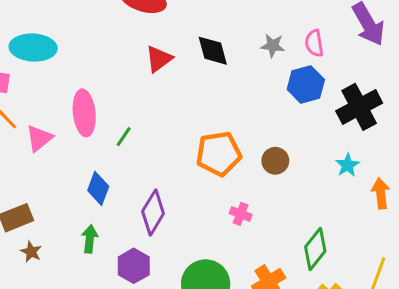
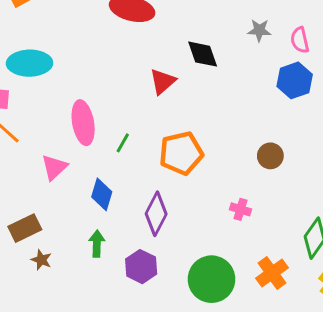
gray star: (273, 46) -> (259, 30), moved
red triangle: (159, 59) -> (163, 81), moved
pink triangle: (39, 138) -> (54, 167), moved
orange pentagon: (219, 154) -> (181, 153), moved

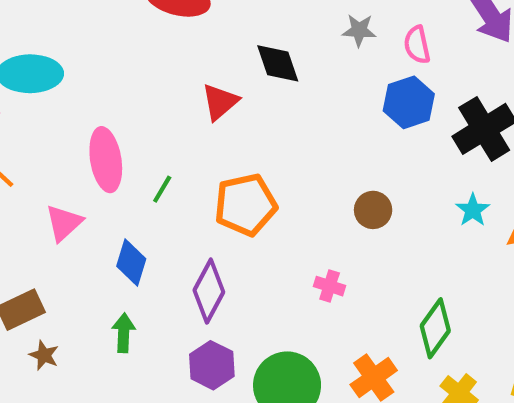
purple hexagon: (141, 267) -> (212, 365), moved

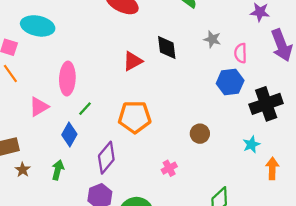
green line: (162, 189) -> (85, 109), moved
pink cross: (330, 286) -> (169, 168), turned 32
brown star: (44, 355) -> (23, 170), moved

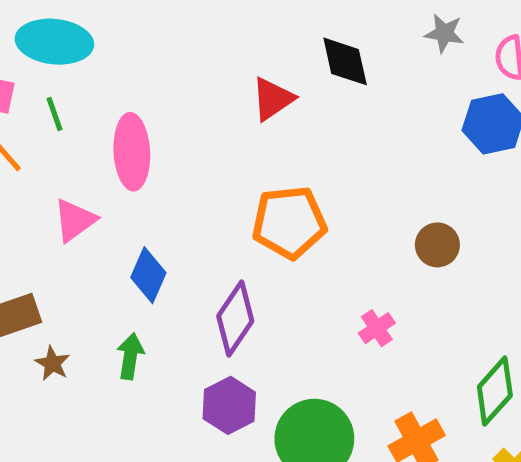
green line: (85, 109) -> (55, 114), moved, turned -56

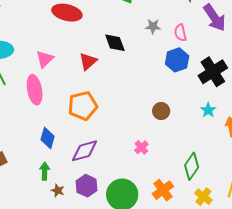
pink triangle: (75, 220) -> (45, 59), moved
orange pentagon: (289, 222) -> (83, 106), moved
purple diamond: (235, 318) -> (84, 151), turned 48
brown star: (52, 363) -> (58, 190), moved

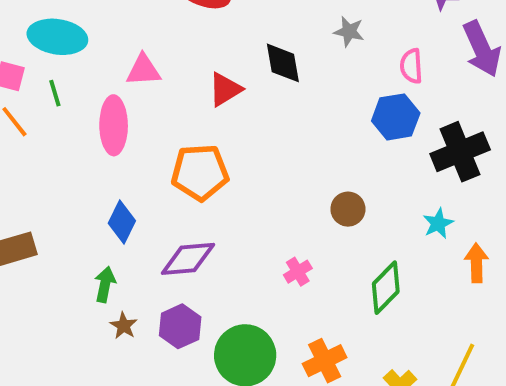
gray star: (153, 26) -> (349, 31), moved
pink triangle: (45, 59) -> (143, 70), turned 30
green diamond: (192, 166) -> (386, 288), moved

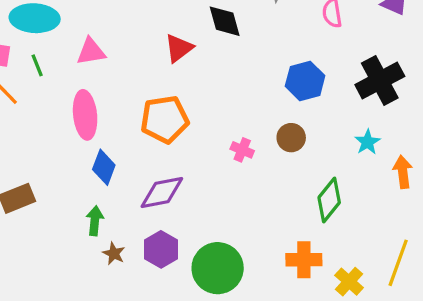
pink triangle: (143, 70) -> (91, 52), moved
blue hexagon: (396, 117) -> (305, 81), moved
pink ellipse: (114, 125) -> (85, 115), moved
pink cross: (298, 272) -> (242, 150), moved, turned -30
orange cross: (325, 361) -> (304, 260), moved, turned 32

